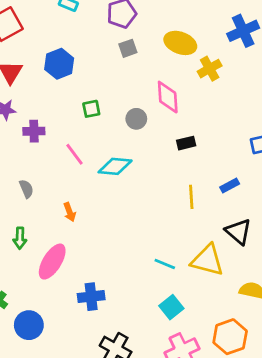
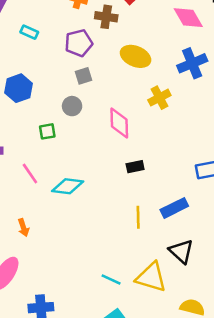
yellow ellipse: (180, 43) -> (136, 56), moved
gray circle: (136, 119) -> (72, 106), moved
blue rectangle: (230, 186) -> (174, 208), size x1.5

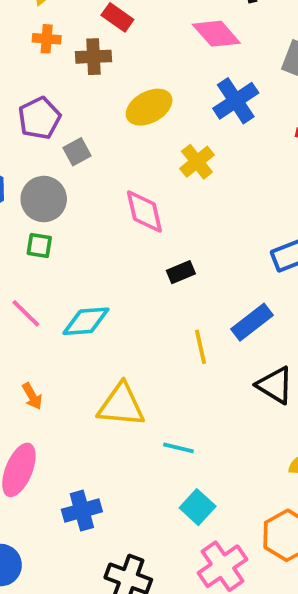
purple pentagon: (79, 43) -> (39, 118), moved
yellow ellipse: (136, 56) -> (149, 107), turned -40
gray circle: (72, 106) -> (44, 199), moved, size x1.5
green square: (47, 131) -> (39, 245), turned 30
yellow triangle: (151, 277) -> (121, 405), moved

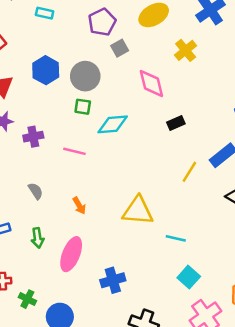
purple pentagon: (39, 118) -> (102, 22), moved
gray square: (77, 152) -> (120, 48), moved
pink line: (26, 313) -> (74, 151), turned -30
cyan diamond: (86, 321) -> (113, 124), moved
yellow line: (201, 347) -> (189, 172), turned 45

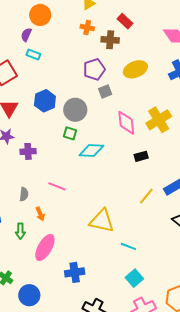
cyan rectangle: (45, 13) -> (33, 54), moved
yellow cross: (186, 50) -> (159, 120), moved, size x1.4
pink line: (74, 151) -> (57, 186), moved
gray semicircle: (36, 191) -> (24, 194), turned 32
orange arrow: (79, 206) -> (40, 214), moved

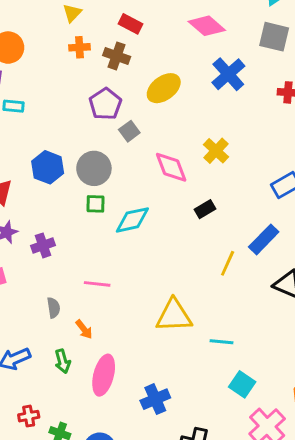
brown cross: (110, 40) -> (117, 56), turned 30
yellow cross: (159, 120) -> (216, 151), size x0.7

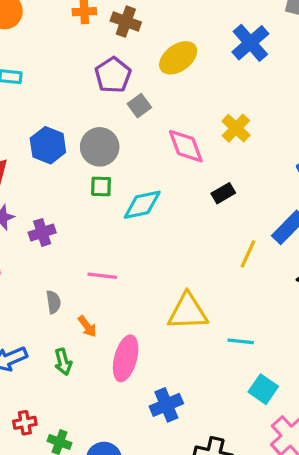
pink ellipse: (104, 375) -> (126, 358), moved

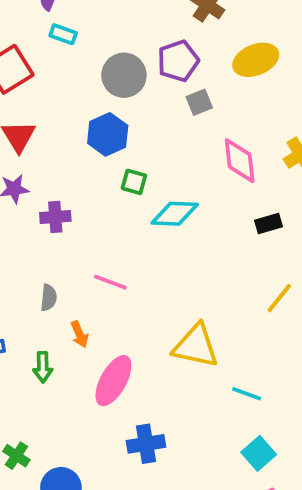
blue hexagon: (48, 145) -> (108, 134), moved
gray circle: (100, 147) -> (124, 75), moved

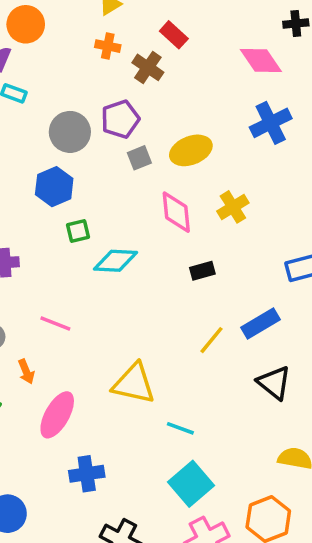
yellow ellipse: (256, 60) -> (191, 150), moved
green square: (134, 182) -> (78, 231), turned -30
cyan square: (259, 453) -> (191, 484), size x1.4

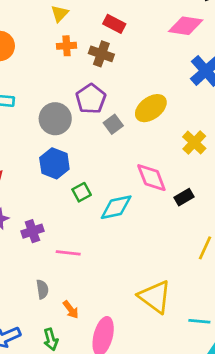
pink diamond: (261, 61) -> (186, 26), turned -32
pink diamond: (176, 212) -> (151, 178), moved
pink line: (55, 323) -> (68, 253), moved
yellow triangle: (134, 384) -> (155, 297), turned 39

